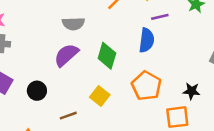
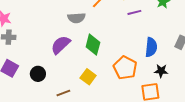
gray semicircle: (73, 24) -> (76, 18), moved
blue semicircle: (147, 40) -> (151, 47), moved

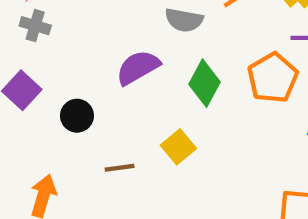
orange pentagon: (125, 68) -> (273, 78), moved

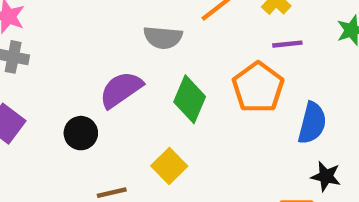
black circle: (77, 116) -> (81, 133), moved

